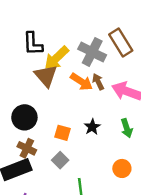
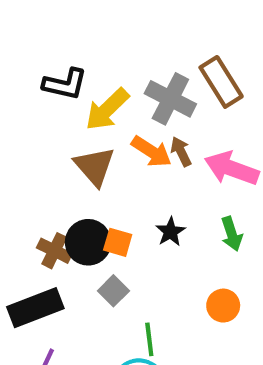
black L-shape: (33, 44) -> (65, 84), turned -75
brown triangle: (46, 76) -> (94, 166), moved
black circle: (24, 117) -> (88, 242), moved
brown cross: (27, 148) -> (54, 251), moved

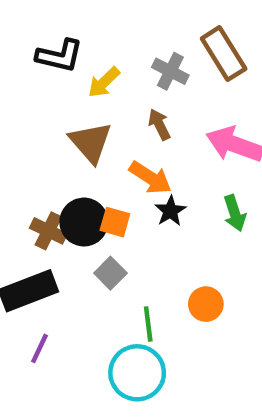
gray cross: (170, 99) -> (170, 71), size x0.7
yellow arrow: (107, 109) -> (104, 82), size x0.7
orange arrow: (151, 152) -> (150, 178), moved
brown arrow: (181, 152) -> (159, 124), moved
orange circle: (223, 306) -> (206, 304), moved

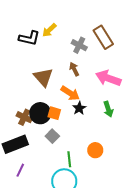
yellow arrow: (104, 82) -> (49, 30), moved

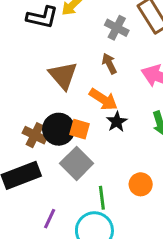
gray square: (52, 136) -> (77, 163), size x1.5
purple line: (20, 170) -> (50, 219), moved

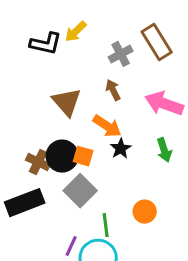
gray cross: (117, 28) -> (121, 54), turned 35
purple line: (50, 219) -> (71, 246), moved

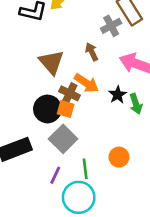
gray cross: (121, 54) -> (111, 26), moved
black star: (121, 149) -> (118, 95), moved
brown cross: (38, 162) -> (70, 93), moved
purple line: (71, 246) -> (55, 175), moved

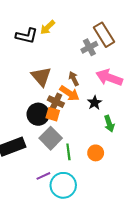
brown arrow: (92, 52) -> (74, 79), moved
green arrow: (136, 104) -> (109, 124), moved
green line: (85, 169) -> (68, 152), moved
purple line: (55, 175) -> (43, 176), moved, turned 40

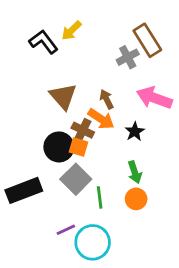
black L-shape: (27, 36) -> (43, 42), turned -140
green arrow: (109, 124) -> (135, 172), moved

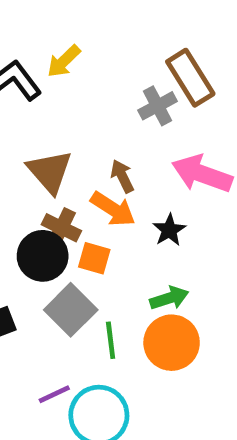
brown cross: (83, 130) -> (61, 228), moved
orange square: (79, 147) -> (94, 258), moved
green arrow: (135, 172) -> (169, 298), turned -90
orange circle: (136, 199) -> (172, 343), size x1.5

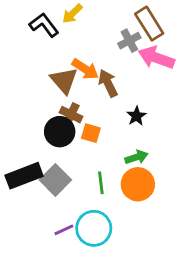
pink arrow: (202, 174) -> (156, 58), moved
brown arrow: (122, 176) -> (108, 83), size x1.4
orange arrow: (113, 209) -> (85, 69), moved
gray square: (71, 310) -> (55, 180), moved
purple line: (54, 394) -> (64, 230), moved

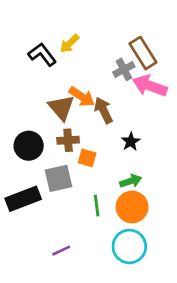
brown cross: (71, 115) -> (68, 140), turned -30
black circle: (60, 132) -> (29, 146), moved
gray square: (55, 180) -> (59, 178), moved, turned 32
cyan circle: (94, 228) -> (129, 246), moved

